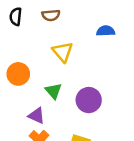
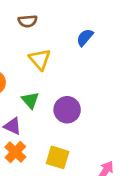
blue semicircle: (106, 31) -> (85, 37), turned -48

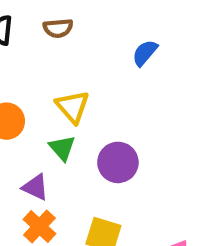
yellow triangle: (40, 59) -> (72, 107), moved

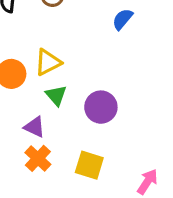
yellow triangle: (72, 107) -> (48, 62), moved, turned 44

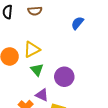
purple triangle: (35, 127) -> (42, 95), moved

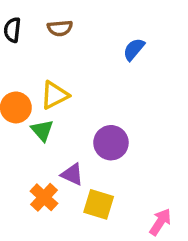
green triangle: (37, 70) -> (42, 130), moved

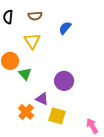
blue semicircle: (134, 49) -> (65, 28), moved
yellow triangle: (55, 95) -> (32, 41), moved, turned -36
pink arrow: (160, 222) -> (92, 126), turned -63

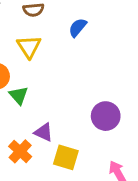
purple circle: (64, 81) -> (106, 116), moved

